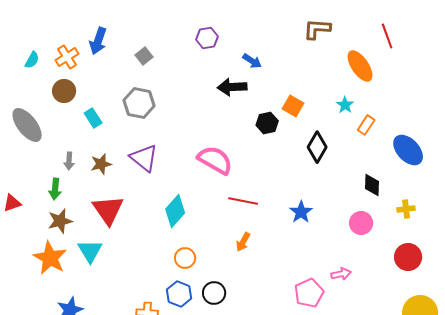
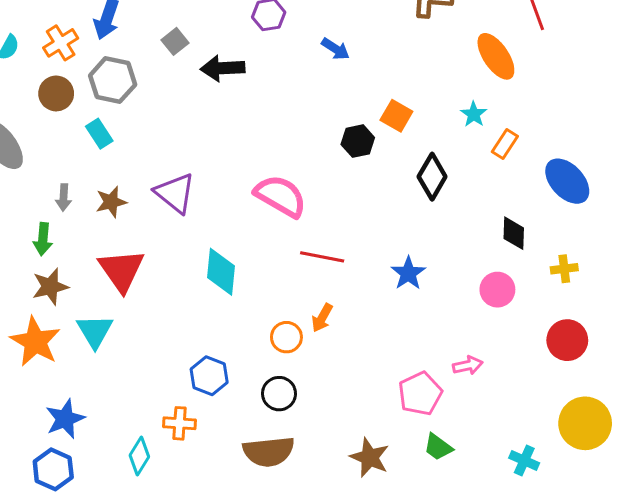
black arrow: (232, 87) -> (223, 68), moved
gray hexagon: (139, 103) -> (113, 80), moved
cyan diamond: (175, 211) -> (221, 272), turned -36
orange circle: (185, 258) -> (286, 337), moved
blue hexagon: (179, 294) -> (209, 376), moved

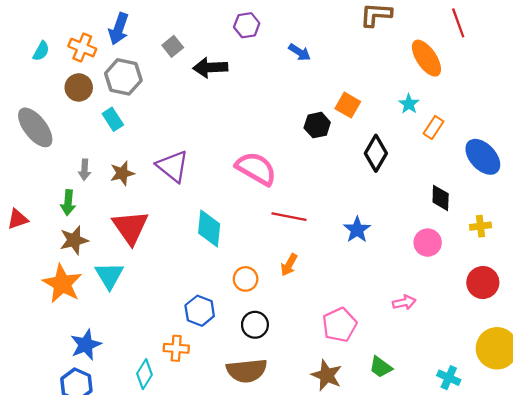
orange cross: (61, 43) -> (82, 48), turned -36
orange circle: (286, 337) -> (246, 279), moved
pink pentagon: (420, 394) -> (340, 325), moved

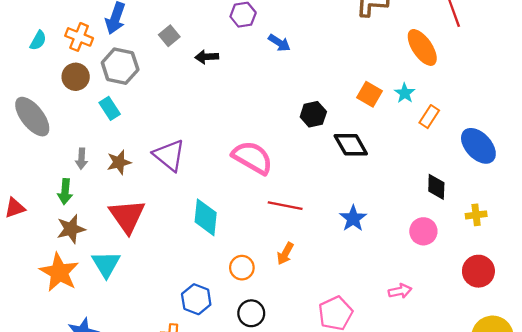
blue arrow: (300, 52) -> (279, 43), moved
black arrow: (210, 68) -> (207, 57), size x0.7
orange square: (348, 105) -> (370, 94), moved
black diamond: (376, 153) -> (351, 145), moved, turned -60

